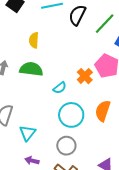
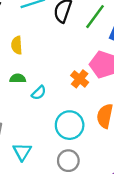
green semicircle: (31, 69) -> (18, 78), size x0.6
cyan semicircle: (60, 88) -> (39, 93), moved

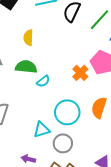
green semicircle: (18, 78) -> (26, 67), size x1.5
cyan triangle: (22, 152) -> (42, 130), moved, turned 36

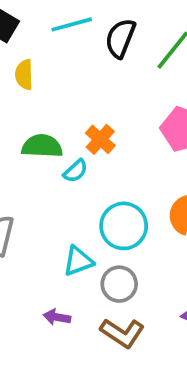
yellow semicircle: (28, 38) -> (24, 75), moved
orange cross: (80, 73) -> (100, 139), moved

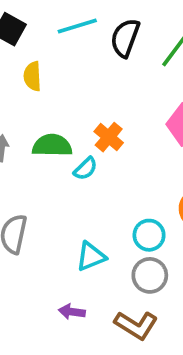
cyan circle: (124, 226) -> (149, 235), moved, size x0.7
gray circle: (119, 284) -> (150, 275), moved

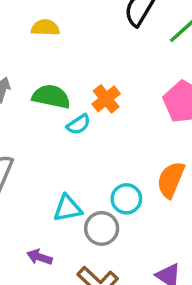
yellow semicircle: (32, 76) -> (45, 28), turned 84
gray circle: (150, 275) -> (102, 228), moved

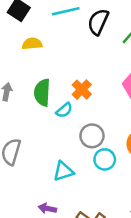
green semicircle: (51, 97) -> (42, 93), turned -92
gray circle: (102, 228) -> (92, 136), moved

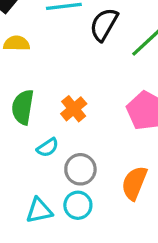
cyan semicircle: (64, 110) -> (48, 147), moved
cyan circle: (105, 159) -> (78, 205), moved

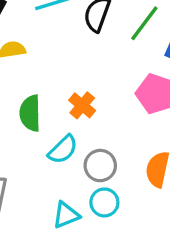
cyan semicircle: (48, 147) -> (63, 149), size x1.4

